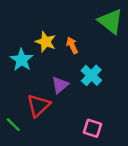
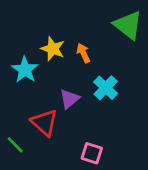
red triangle: (38, 105) -> (44, 123), turned -35
pink square: (93, 128) -> (92, 153), moved

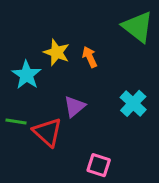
cyan cross: (106, 88) -> (133, 103), moved
green line: (15, 145) -> (16, 122), moved, turned -36

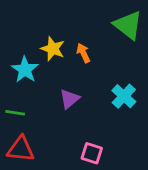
red triangle: (48, 132) -> (21, 149), moved, turned -36

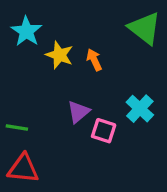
cyan star: (25, 70) -> (26, 31), moved
pink square: (92, 153) -> (104, 131), moved

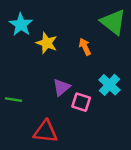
orange arrow: (94, 60) -> (85, 47), moved
red triangle: (23, 168) -> (46, 132), moved

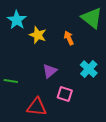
pink square: (81, 102) -> (65, 94), moved

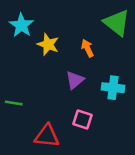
cyan cross: (89, 69) -> (113, 88), turned -36
purple triangle: (50, 71) -> (75, 80), moved

